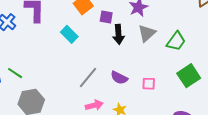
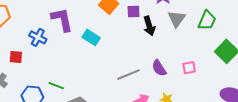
cyan rectangle: (69, 34) -> (91, 37), moved
gray line: (88, 77) -> (129, 75), turned 40
purple semicircle: (119, 78) -> (159, 68), turned 42

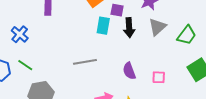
blue cross: (38, 37) -> (20, 34), moved
cyan rectangle: (91, 37) -> (103, 26), moved, turned 54
gray line: (129, 75) -> (85, 62), moved

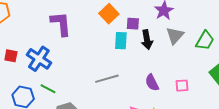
blue cross: (20, 34) -> (39, 59), size x1.4

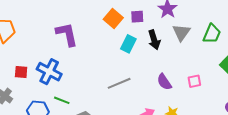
purple square: (133, 24) -> (137, 17), moved
cyan rectangle: (121, 41) -> (128, 44), turned 30

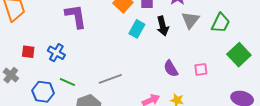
blue cross: (49, 72) -> (56, 53), size x0.7
gray line: (119, 83) -> (110, 79), moved

